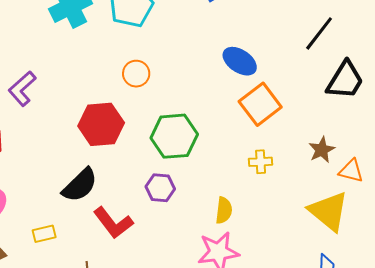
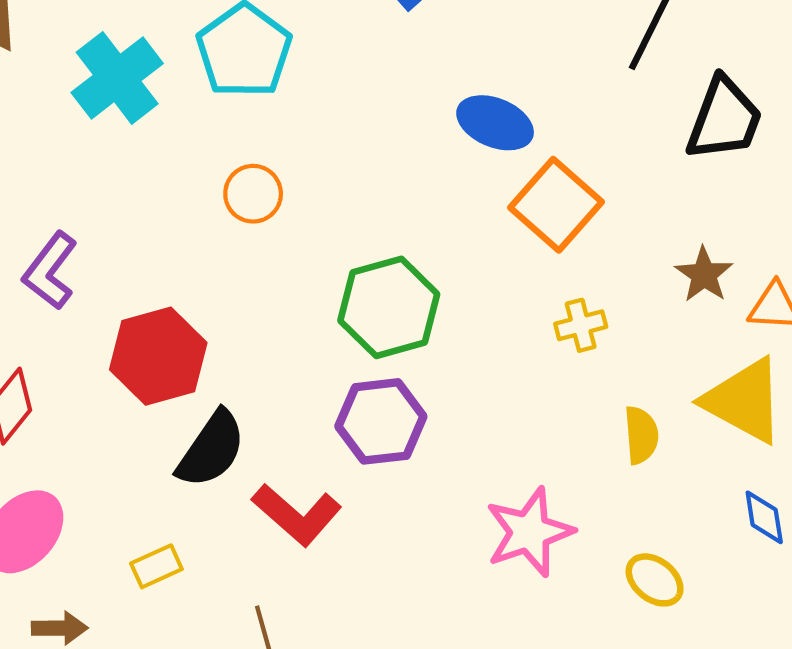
orange circle: (136, 74) -> (253, 194), moved
red hexagon: (101, 124) -> (158, 356), moved
purple hexagon: (160, 188) -> (381, 421), size x1.4
yellow semicircle: (224, 210) -> (641, 435), moved

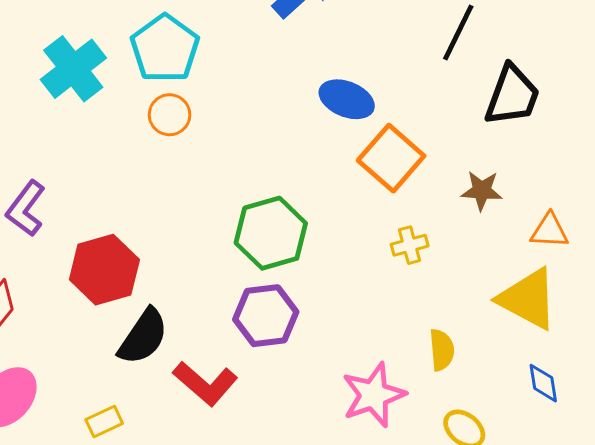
orange circle: (253, 194) -> (170, 115), moved
brown star: (704, 275) -> (482, 191), moved, turned -30
yellow semicircle: (641, 435) -> (442, 350), moved

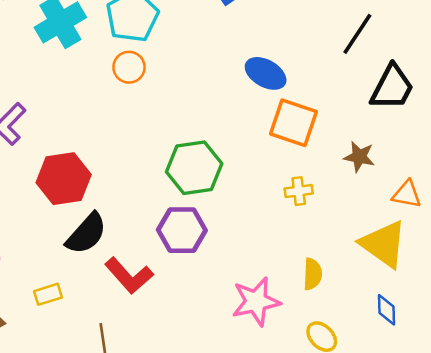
orange square: (391, 158) -> (293, 123), turned -30

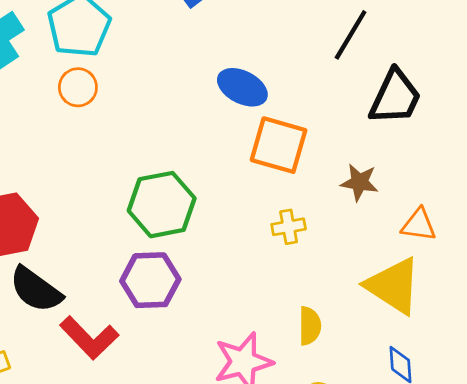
black semicircle: (86, 234) -> (36, 290), turned 87

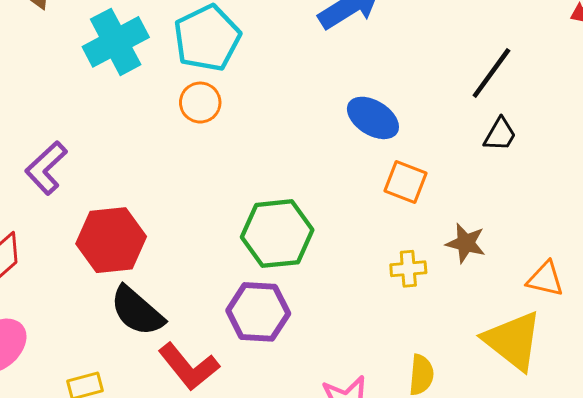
black trapezoid: (395, 97) -> (500, 135), moved, size x0.6
orange square: (279, 145) -> (405, 182), size x0.7
brown star: (359, 182) -> (466, 243), moved

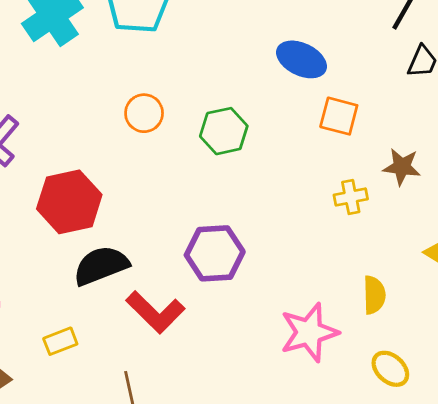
orange circle: (200, 103) -> (144, 113), moved
green hexagon: (277, 234) -> (224, 131), moved, size x0.7
black semicircle: (137, 311) -> (101, 266), turned 124

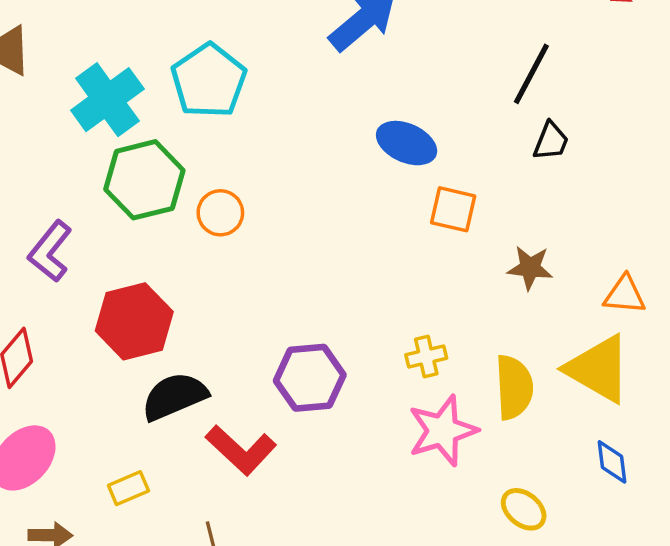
green hexagon: (224, 131) -> (144, 180), moved, size x1.4
yellow cross: (351, 197) -> (426, 356), moved
yellow semicircle: (374, 295) -> (514, 387), moved, size x1.4
pink star: (309, 332) -> (443, 431), moved

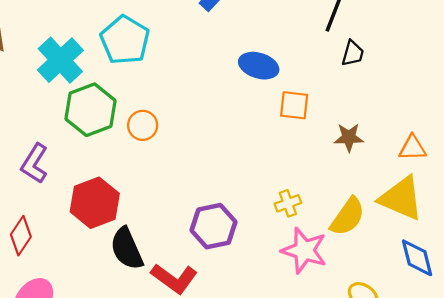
yellow semicircle: (514, 387) -> (348, 217), turned 45
black semicircle: (174, 396) -> (127, 249), turned -84
pink star: (443, 431) -> (304, 250), turned -30
blue diamond: (612, 462) -> (417, 258), size x1.4

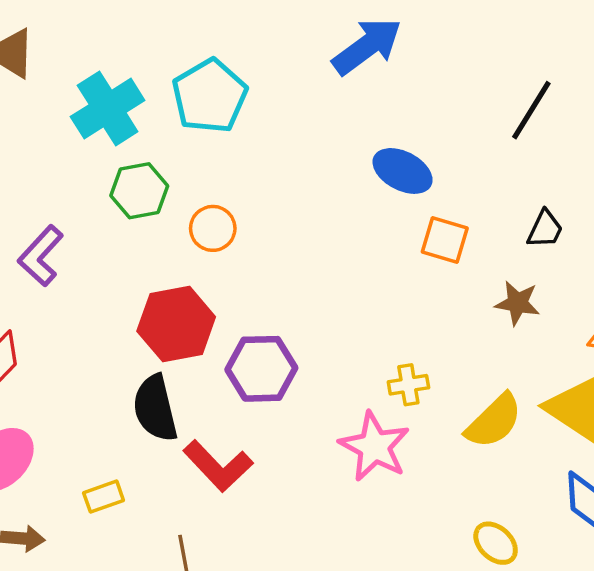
black trapezoid: (353, 53) -> (545, 229), moved
green hexagon: (91, 110) -> (139, 191), size x0.7
red hexagon: (95, 203) -> (176, 324), moved
purple hexagon: (214, 226) -> (261, 369), moved
pink star: (304, 250) -> (374, 447), moved

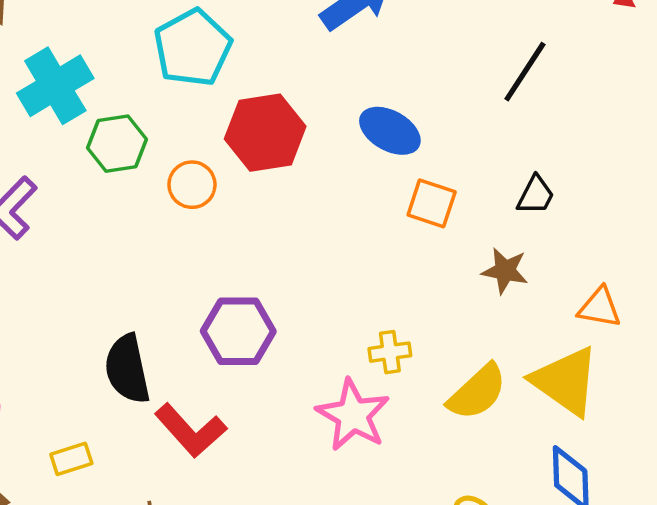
cyan cross: (108, 108) -> (55, 86), moved
red hexagon: (176, 324) -> (265, 133), moved

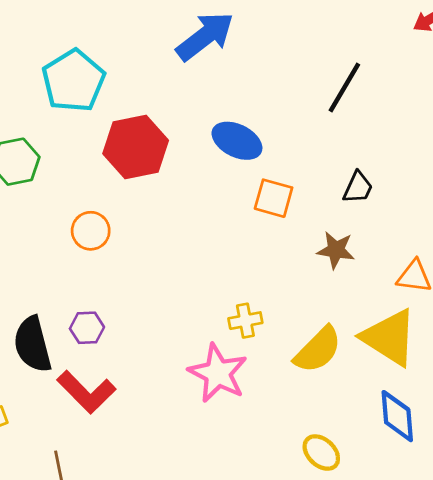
orange circle: (192, 185) -> (91, 231), moved
purple hexagon: (238, 331) -> (87, 328), moved, size x0.6

